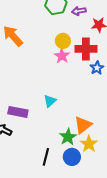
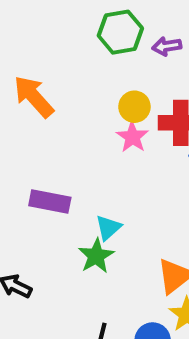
purple rectangle: (18, 112) -> (50, 201), moved
green star: (68, 137) -> (96, 256), moved

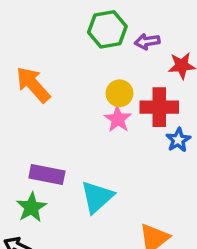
cyan triangle: (108, 228) -> (97, 197), size x1.5
green star: (96, 256) -> (31, 207), moved

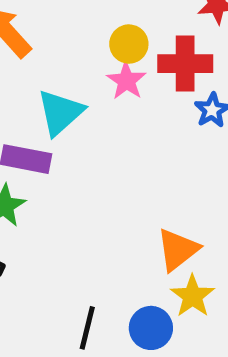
cyan triangle: (97, 197) -> (60, 113), moved

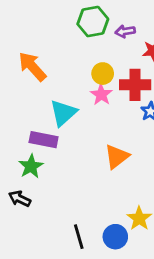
orange triangle: (178, 250) -> (117, 157), moved
black line: (87, 328) -> (79, 237), turned -30

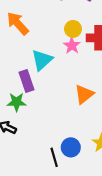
purple rectangle: (44, 140) -> (27, 81), turned 60
green star: (31, 166) -> (17, 102), turned 30
blue circle: (115, 237) -> (71, 147), moved

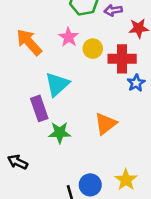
pink star: (72, 46) -> (69, 37), moved
green star: (17, 102) -> (60, 133), moved

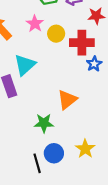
green star: (60, 133) -> (44, 123), moved

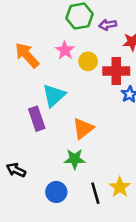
orange triangle: (67, 100) -> (83, 128), moved
blue circle: (54, 153) -> (56, 192), moved
black line: (37, 163) -> (95, 193), moved

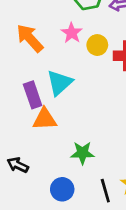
purple rectangle: (37, 119) -> (33, 95), moved
orange triangle: (83, 128) -> (45, 119), moved, turned 35

